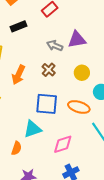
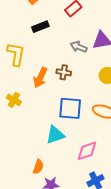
brown cross: (49, 70) -> (64, 72), moved, turned -32
orange semicircle: (16, 148) -> (38, 167), moved

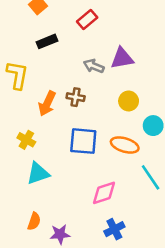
yellow cross: (14, 100) -> (26, 140), moved
cyan triangle: (55, 135) -> (38, 173), moved
orange semicircle: (38, 167) -> (34, 221), moved

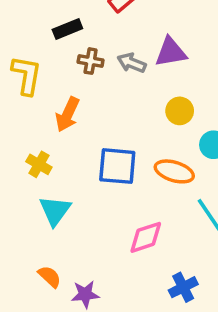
brown cross: (76, 97) -> (91, 61), moved
cyan triangle: (38, 173) -> (55, 211), turned -35
orange semicircle: (34, 221) -> (50, 277), turned -66
blue cross: (114, 229) -> (183, 287), moved

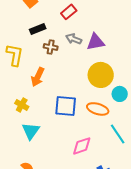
gray arrow: (132, 63) -> (74, 39), moved
yellow circle: (180, 111) -> (101, 75), size x1.6

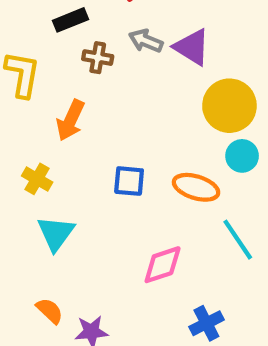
purple triangle: (96, 42) -> (192, 47), turned 42
yellow circle: (101, 75) -> (229, 106), moved
blue square: (66, 106) -> (129, 181), size x0.7

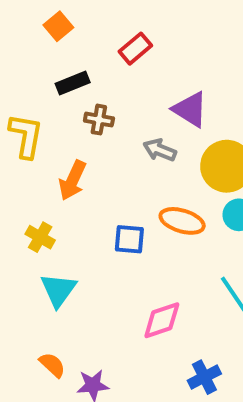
gray arrow: (146, 41) -> (160, 150), moved
orange ellipse: (196, 187) -> (182, 221), moved

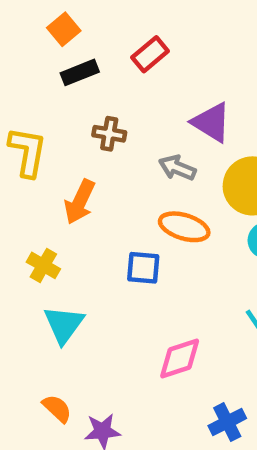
black rectangle: (73, 83) -> (80, 72), moved
orange ellipse: (182, 221) -> (184, 227), moved

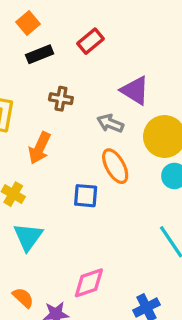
orange ellipse: (184, 227) -> (115, 166), turned 44
pink diamond: (180, 358) -> (89, 283), moved

